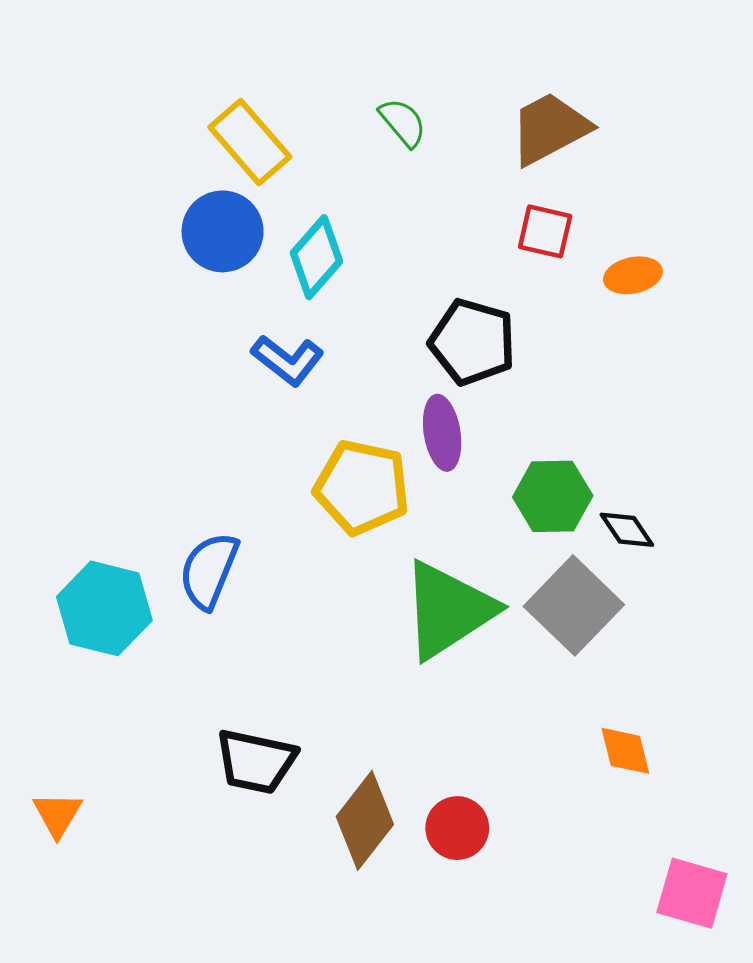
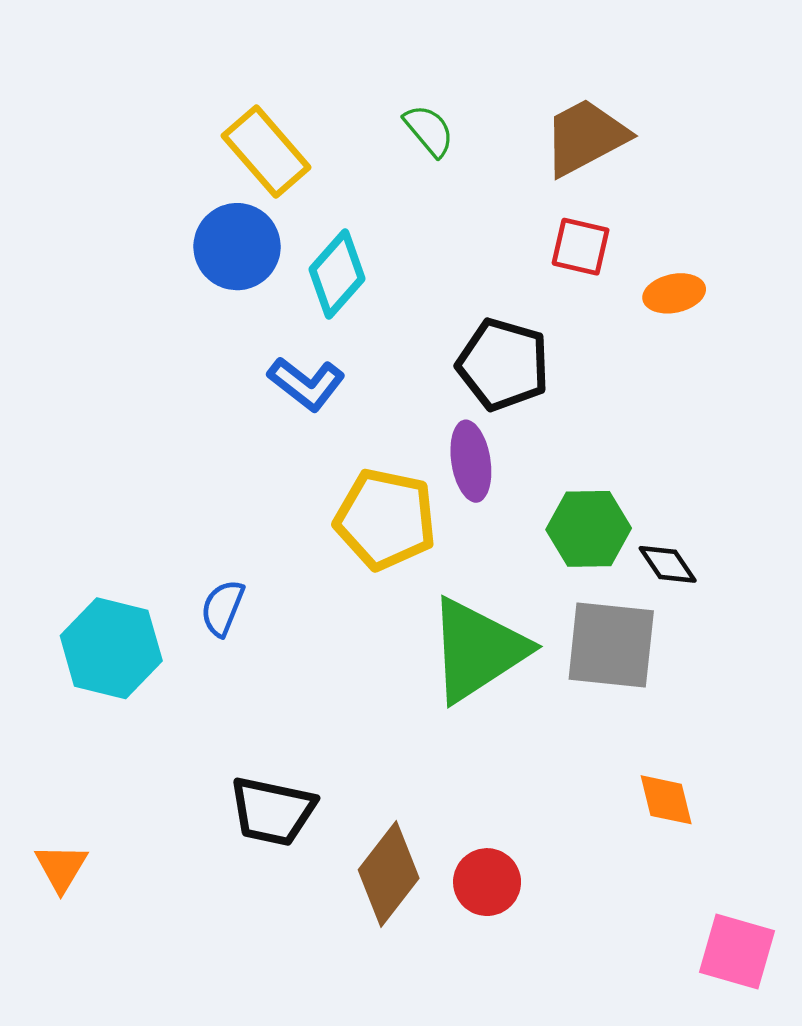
blue semicircle: (209, 571) -> (223, 608), size x0.7
gray square: (574, 605) -> (611, 645), turned -38

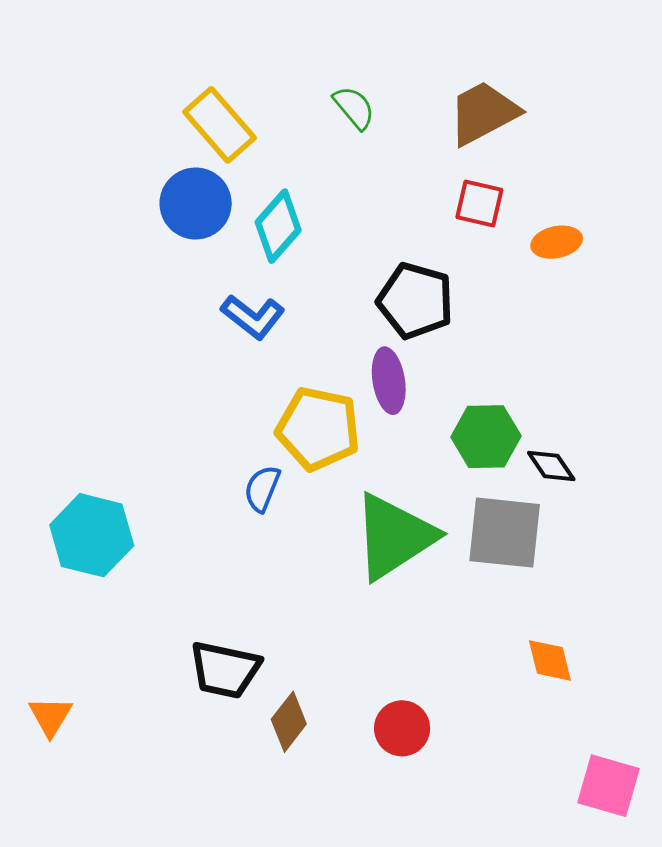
blue semicircle: (223, 608) -> (262, 489), moved
brown diamond: (389, 874) -> (289, 722), moved, size x0.7

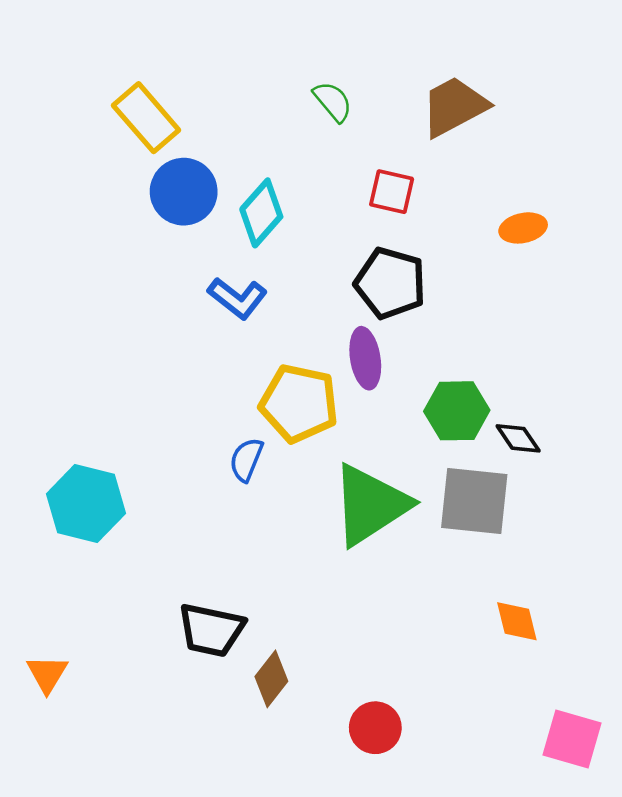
yellow rectangle: (220, 125) -> (146, 118), moved
red square: (479, 203) -> (392, 192), moved
red circle: (402, 728) -> (375, 728), moved

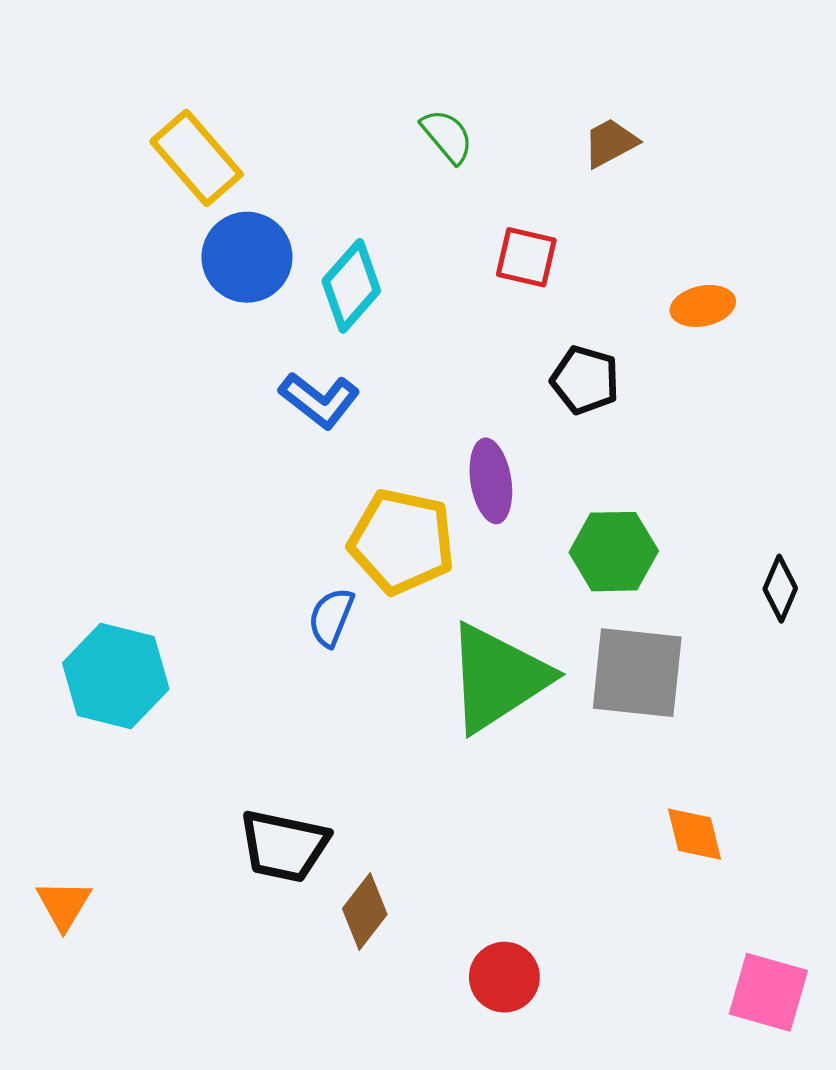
brown trapezoid: (454, 106) -> (610, 143), size x0.6
black pentagon: (390, 283) -> (585, 380), moved, size x0.7
black diamond: (518, 438) -> (780, 589), moved, turned 57

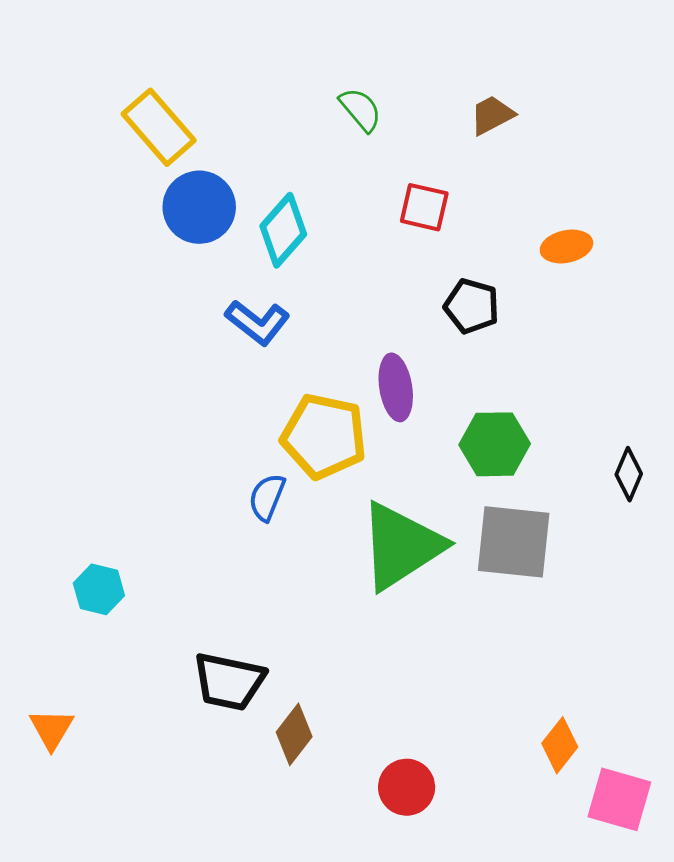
cyan hexagon: (116, 676) -> (99, 589), moved, size x0.6
orange diamond: (694, 834) -> (560, 745), moved, turned 52

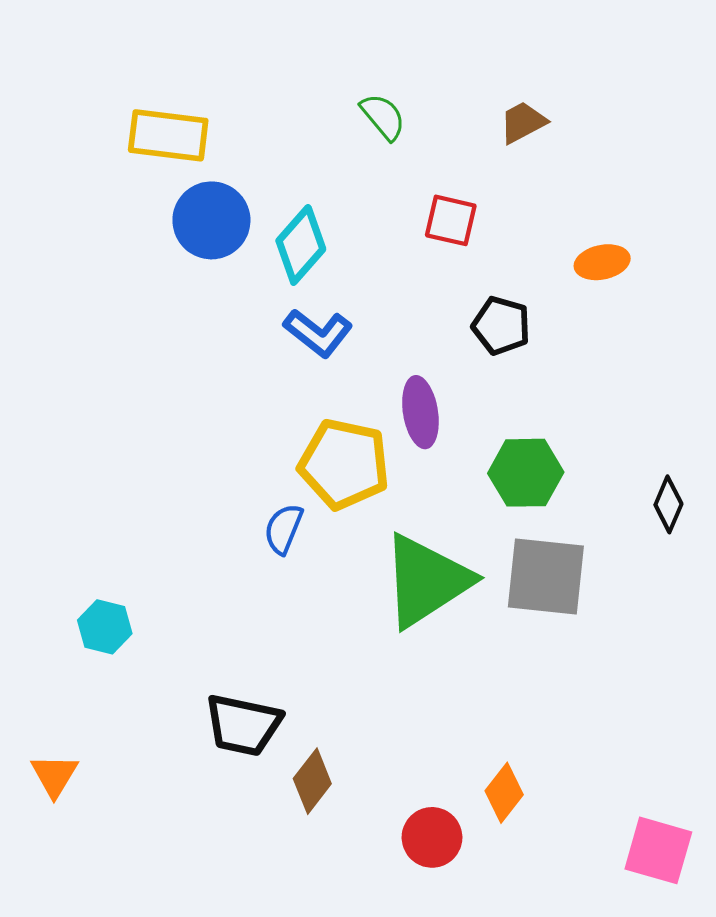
yellow rectangle: (159, 127) -> (168, 135), turned -42
blue L-shape: (257, 322) -> (318, 333), moved
orange diamond: (560, 745) -> (504, 793), moved

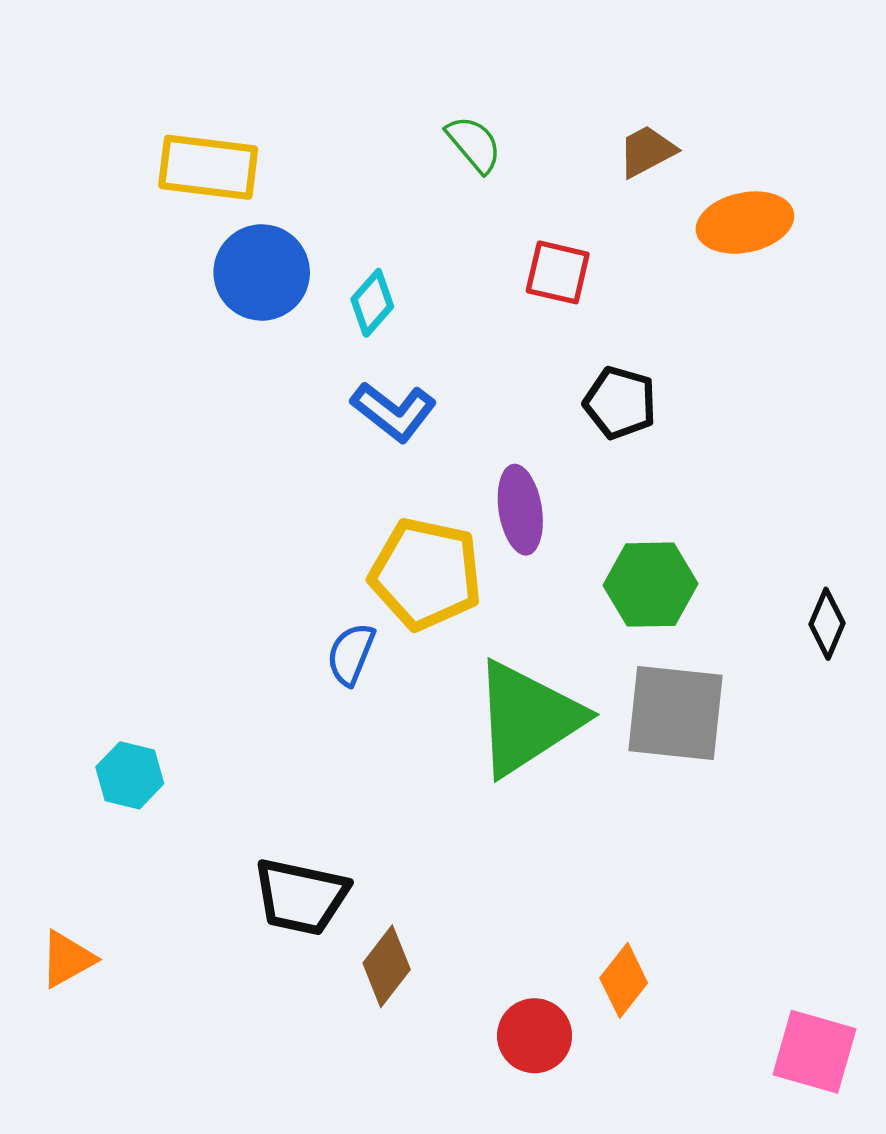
cyan diamond: (301, 245) -> (372, 303), size x0.7
orange ellipse: (602, 262) -> (745, 223), moved, size x1.4
orange triangle: (54, 775) -> (67, 959), turned 30

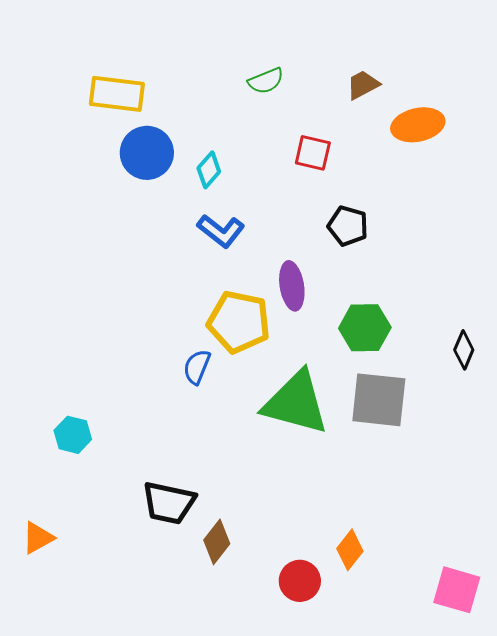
green semicircle: (474, 144) -> (266, 81), turned 108
green triangle: (527, 718) -> (296, 403), turned 48

